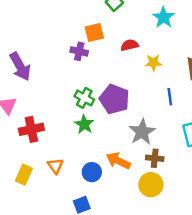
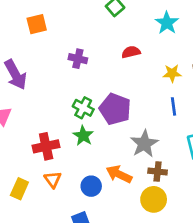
orange square: (94, 33) -> (37, 24), moved
yellow star: (153, 63) -> (172, 73), moved
red cross: (31, 129) -> (46, 146), moved

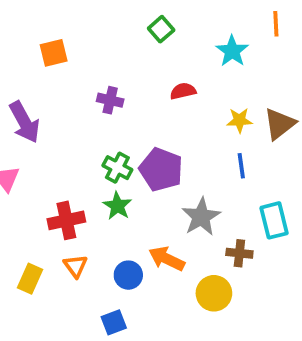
brown cross: (158, 172) -> (239, 253), moved

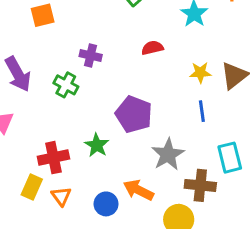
green cross: (117, 168) -> (66, 85), moved
brown cross: (239, 253) -> (200, 185), size x1.4
yellow rectangle: (30, 279) -> (32, 187), moved

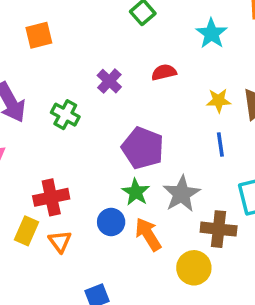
purple cross: (91, 56) -> (109, 81), moved, turned 30
green star: (97, 145) -> (136, 192), moved
orange arrow: (138, 190) -> (148, 234), turned 32
blue circle: (106, 204) -> (111, 222), moved

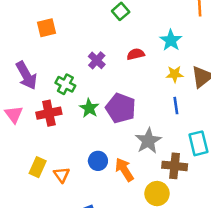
cyan star: (211, 34) -> (171, 40), moved
green star: (136, 192) -> (89, 108), moved
red cross: (51, 197) -> (49, 113), moved

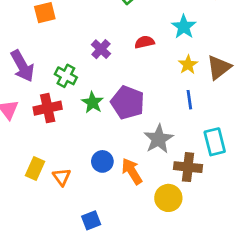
yellow star: (175, 74) -> (188, 65), turned -30

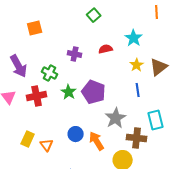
purple cross: (101, 49) -> (75, 54), turned -32

